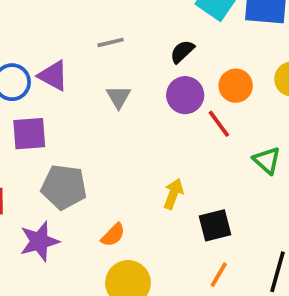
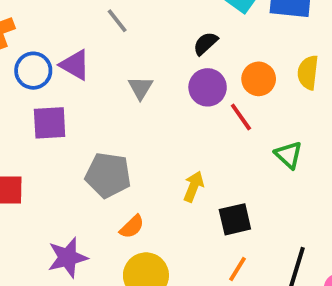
gray line: (111, 42) -> (117, 21), moved, turned 64
gray pentagon: (64, 187) -> (108, 175), moved
purple star: (39, 241) -> (68, 258), moved

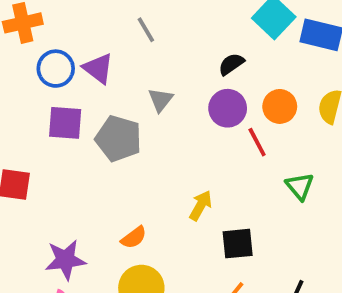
gray pentagon: (108, 175) -> (118, 139), moved

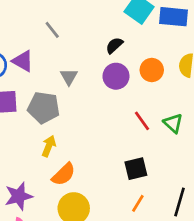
red line: (257, 142) -> (142, 121), moved
yellow arrow: (201, 205) -> (49, 146), moved
orange semicircle: (134, 237) -> (64, 174), size x1.4

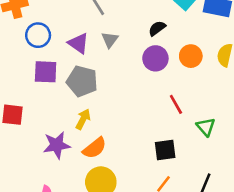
purple triangle: (23, 61) -> (78, 43), moved
gray triangle: (69, 77) -> (110, 40), moved
green triangle: (173, 123) -> (206, 127), moved
purple star: (19, 196) -> (57, 145), moved

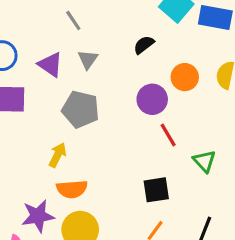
purple circle: (155, 58) -> (152, 99), moved
gray pentagon: (82, 81) -> (80, 109), moved
purple star: (57, 145) -> (38, 216), moved
orange semicircle: (95, 148) -> (72, 189), turned 35

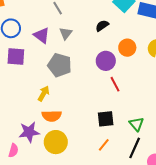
green triangle: (204, 161) -> (136, 124), moved

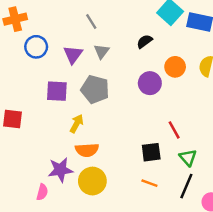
purple triangle: (42, 35) -> (73, 55), turned 30
purple square: (16, 57) -> (57, 91), moved
red line: (115, 84) -> (174, 130), moved
orange line: (104, 145) -> (149, 183), turned 72

